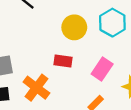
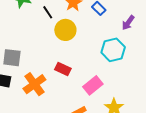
yellow circle: (74, 27) -> (65, 30), moved

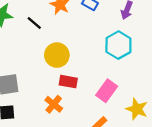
yellow circle: (65, 30) -> (57, 55), moved
orange cross: (34, 84) -> (54, 104), moved, size x0.7

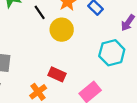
yellow circle: (57, 55) -> (62, 30), moved

